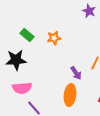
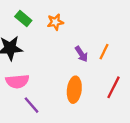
purple arrow: (76, 73) -> (81, 54), moved

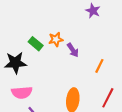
green rectangle: (23, 18) -> (36, 44), moved
purple arrow: (81, 54) -> (73, 50), moved

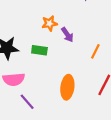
green rectangle: (36, 44) -> (39, 50), moved, turned -32

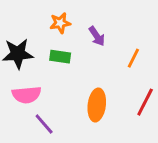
orange star: (49, 23) -> (60, 23), moved

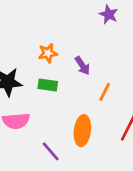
orange line: (133, 58) -> (105, 92), moved
purple line: (44, 124) -> (51, 151), moved

